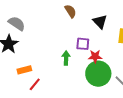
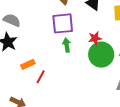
purple square: (83, 44) -> (63, 23), moved, size x1.6

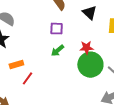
purple square: (63, 23) -> (57, 29), size x0.6
green arrow: (67, 45) -> (57, 51), turned -128

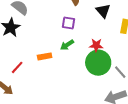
orange rectangle: (16, 64) -> (45, 56), moved
red line: (27, 78) -> (17, 67), moved

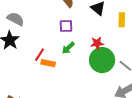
orange rectangle: (45, 56) -> (48, 63), turned 32
red line: (17, 67) -> (40, 55), moved

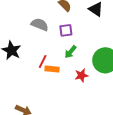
gray semicircle: (16, 19) -> (40, 24), moved
red star: (97, 43) -> (81, 75), moved

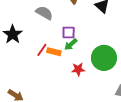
purple square: (66, 30) -> (69, 32), moved
orange rectangle: (52, 69) -> (54, 52), moved

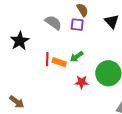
purple square: (69, 32) -> (77, 25), moved
red line: (42, 50) -> (47, 59), turned -40

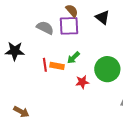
purple square: (77, 25) -> (69, 26), size x1.5
black star: (20, 41) -> (15, 51), turned -30

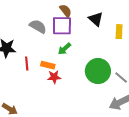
green arrow: (73, 58) -> (64, 49), moved
red line: (45, 65) -> (27, 64), moved
red star: (82, 82) -> (54, 77), moved

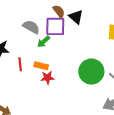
black triangle: (96, 19) -> (76, 17), moved
green arrow: (64, 49) -> (44, 42), moved

